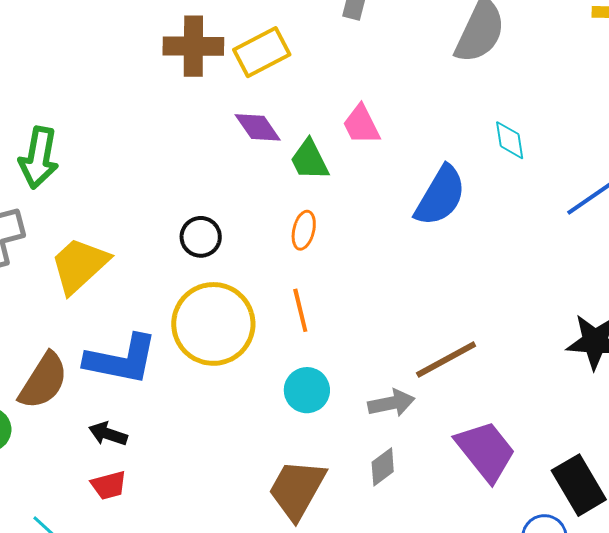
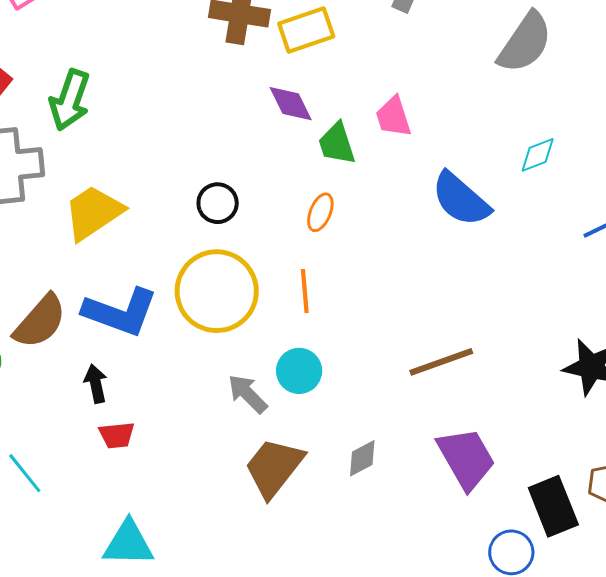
cyan diamond: (510, 140) -> (538, 155), turned 69
blue semicircle: (440, 196) -> (461, 199), turned 92
gray arrow: (391, 403) -> (248, 394), moved, turned -132
black arrow: (108, 434) -> (96, 384), turned 51
red trapezoid: (109, 485) -> (117, 435), moved

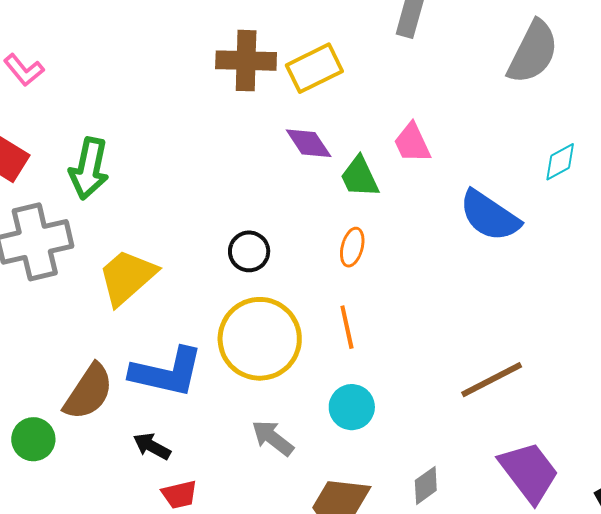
black arrow: (96, 384) -> (152, 446), turned -42
gray arrow: (248, 394) -> (273, 438), moved

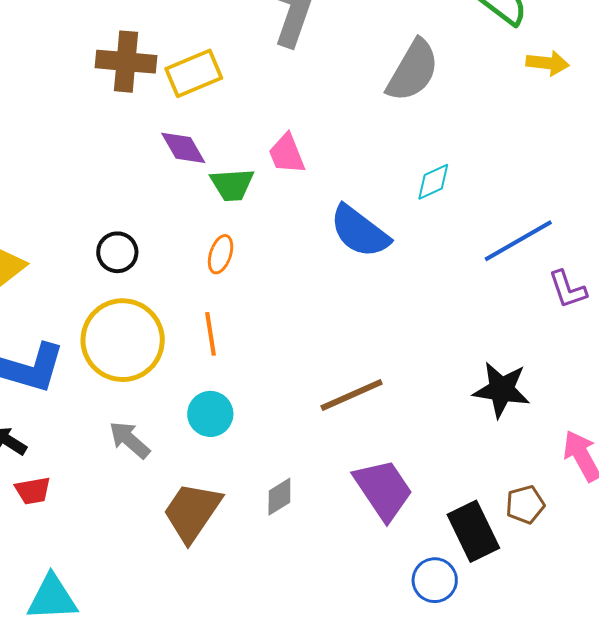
green trapezoid: (360, 177) -> (232, 185), turned -72

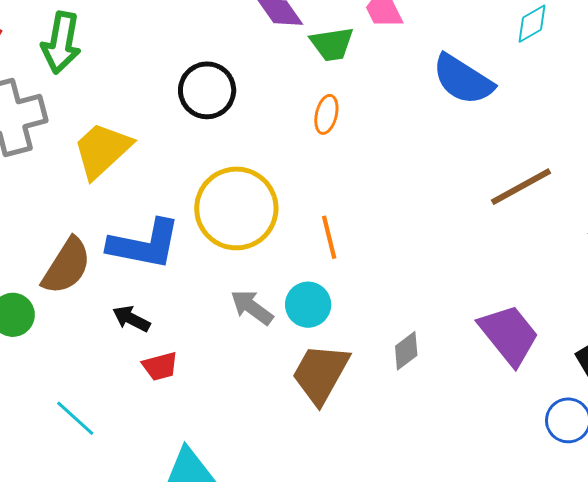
black circle: (117, 252) -> (207, 90), moved, size x1.4
orange line: (210, 334) -> (329, 237), moved
brown line: (352, 395) -> (521, 187), moved
cyan circle: (210, 414) -> (308, 305), moved

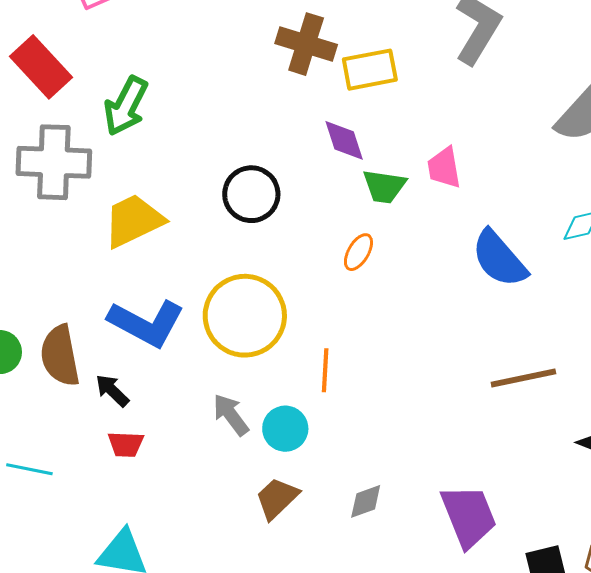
brown semicircle: (67, 266) -> (60, 356), moved, turned 120
brown trapezoid: (321, 374) -> (277, 498), size x0.7
cyan line: (75, 418) -> (29, 469), turned -48

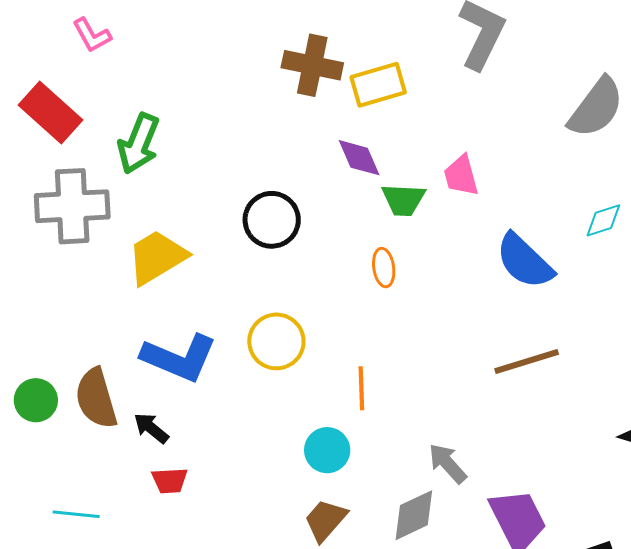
orange ellipse: (358, 252) -> (384, 268), turned -33
yellow circle: (245, 316) -> (276, 341), size x0.7
brown line: (523, 378) -> (527, 362), moved
gray arrow: (231, 415) -> (448, 463), moved
gray diamond: (366, 501) -> (414, 515), size x1.4

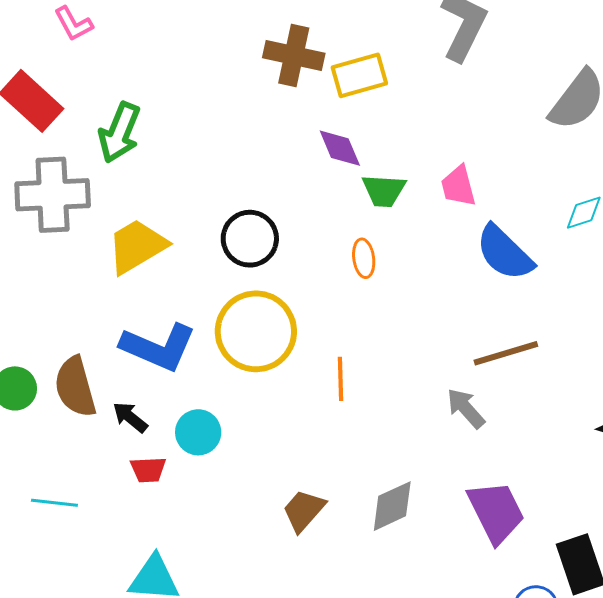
pink trapezoid: (461, 176) -> (458, 186), moved
black circle: (272, 220) -> (250, 239), moved
yellow circle: (276, 341) -> (256, 331), size x1.4
cyan circle: (327, 450) -> (198, 432), moved
gray arrow: (448, 463) -> (466, 408), moved

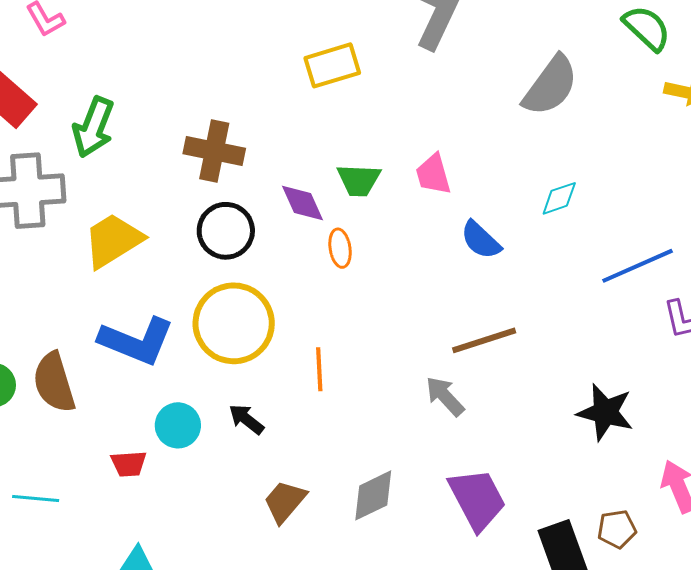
brown cross: (294, 55) -> (214, 151), moved
purple diamond: (340, 148) -> (302, 203), moved
blue semicircle: (504, 253) -> (481, 240), size x0.7
black arrow: (130, 417) -> (246, 419), moved

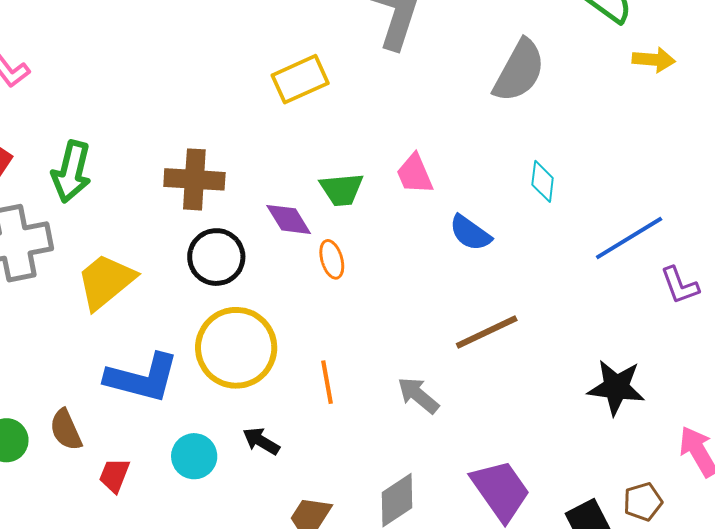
cyan diamond: (559, 198) -> (543, 181), turned -57
brown semicircle: (54, 382) -> (66, 430), size x0.7
gray arrow: (445, 396) -> (418, 395), moved
red trapezoid: (129, 464) -> (114, 475), moved, turned 123

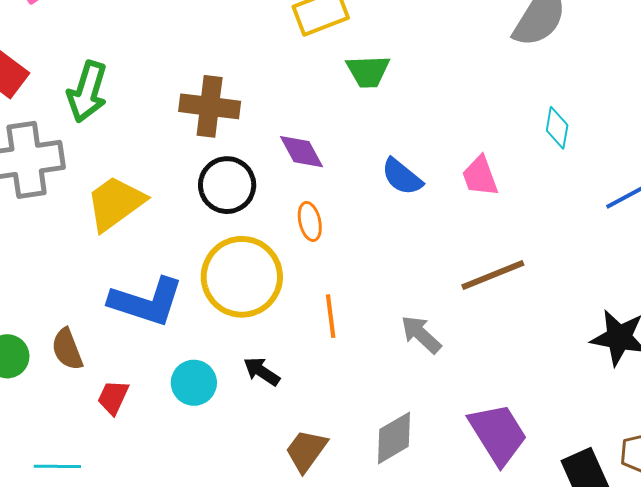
pink trapezoid: (415, 174) -> (480, 176), moved
green trapezoid: (342, 189) -> (368, 71), moved
blue semicircle: (470, 233) -> (402, 177), moved
orange ellipse: (332, 259) -> (310, 221), moved

